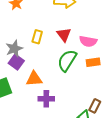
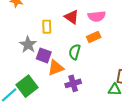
green semicircle: (67, 60) -> (75, 52), moved, size x0.7
purple square: (16, 62) -> (44, 55), moved
orange rectangle: (93, 62) -> (94, 37), moved

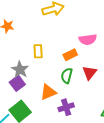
red triangle: (72, 17) -> (90, 73), moved, turned 35
orange rectangle: (94, 37) -> (70, 55), moved
purple square: (44, 55) -> (17, 83), moved, turned 35

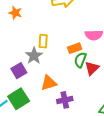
gray star: (20, 70) -> (34, 56), moved
green semicircle: (67, 76) -> (80, 60), moved

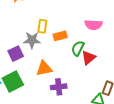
orange rectangle: (75, 48) -> (60, 36), moved
gray star: (34, 56) -> (32, 40), turned 30

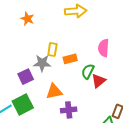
pink semicircle: (93, 25) -> (104, 48), turned 90

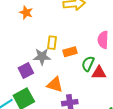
red triangle: (99, 81) -> (99, 73), turned 42
orange triangle: (54, 91) -> (55, 85), turned 30

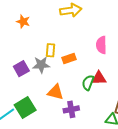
green semicircle: (88, 64) -> (88, 83), moved
purple square: (26, 71) -> (21, 69), moved

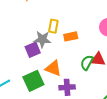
purple square: (21, 69) -> (33, 50), moved
green square: (25, 108) -> (33, 81), moved

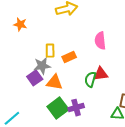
orange triangle: (53, 68) -> (54, 82), moved
green square: (33, 81) -> (58, 108), moved

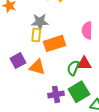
orange rectangle: (69, 57) -> (54, 43), size x1.5
gray star: (42, 66) -> (40, 22), moved
green square: (58, 108) -> (79, 92), moved

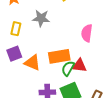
yellow rectangle: (36, 35) -> (16, 29), moved
orange rectangle: (54, 43) -> (59, 56), moved

